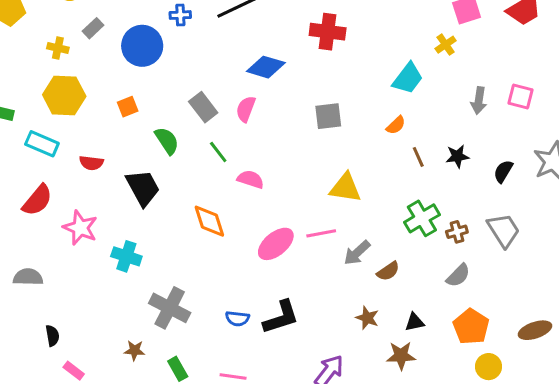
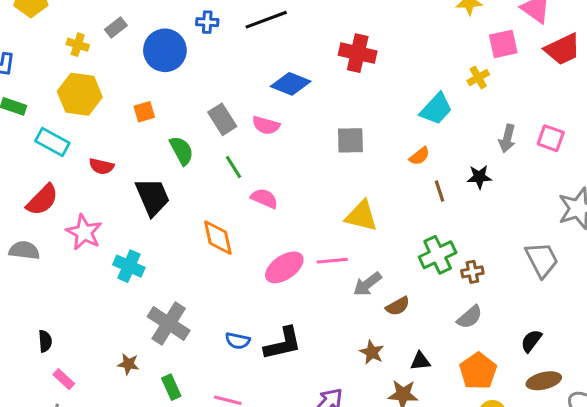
pink semicircle: (246, 109) -> (266, 125), turned -100
black star: (457, 156) -> (479, 177), moved
black semicircle: (503, 171) -> (531, 341), moved
gray trapezoid: (504, 230) -> (542, 260), moved
gray semicircle: (28, 277) -> (24, 250), moved

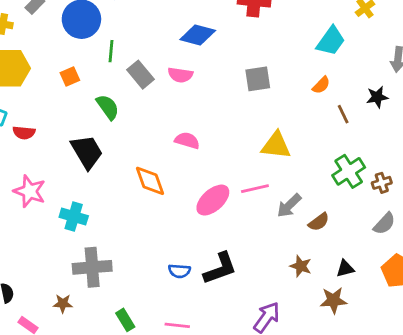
red semicircle: (101, 166) -> (24, 133), moved
green line: (234, 167) -> (111, 51), moved, turned 45
gray cross: (169, 323) -> (92, 267), moved, turned -30
brown star: (128, 364) -> (63, 304), moved

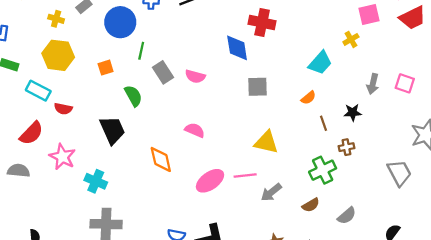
blue diamond: (198, 35) -> (237, 48), moved, turned 60
brown cross: (382, 183) -> (346, 147), moved
brown semicircle: (319, 222) -> (311, 205), moved

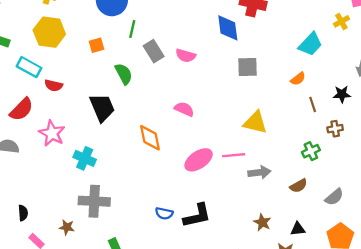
green cross: (323, 170) -> (311, 151), size x0.7
gray arrow: (271, 192) -> (259, 172), turned -150

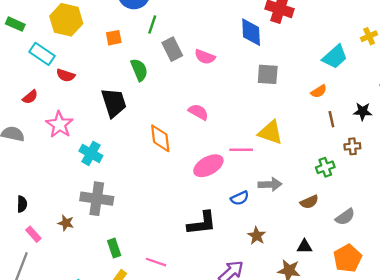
red semicircle: (21, 109) -> (30, 97), size x0.6
pink line: (234, 155) -> (241, 150), moved
blue semicircle: (164, 213) -> (240, 198), moved, turned -42
brown star: (262, 222) -> (257, 236), moved

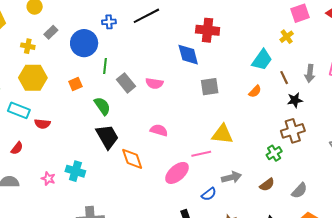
black trapezoid: (114, 103) -> (107, 137), moved
brown line: (331, 119) -> (284, 78), moved
pink star: (59, 125) -> (48, 179), moved, size x0.6
brown cross: (352, 146) -> (293, 131), size x1.6
cyan cross: (91, 153) -> (75, 171), moved

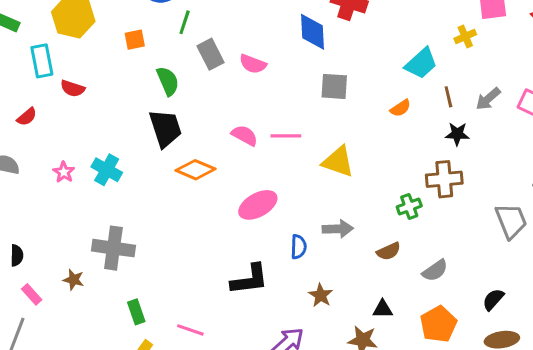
gray arrow: (310, 73) -> (488, 99), turned 30
cyan rectangle: (19, 110) -> (42, 61), turned 45
pink line: (201, 154) -> (286, 136), moved
orange diamond: (132, 159) -> (195, 170), turned -60
blue semicircle: (209, 194) -> (299, 247), turned -63

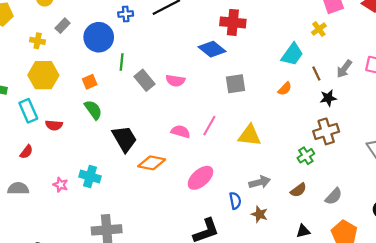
blue diamond: (313, 32) -> (212, 49), turned -36
green semicircle: (168, 81) -> (93, 110), moved
pink line: (286, 136) -> (209, 126), turned -48
brown star: (321, 295) -> (259, 214), moved

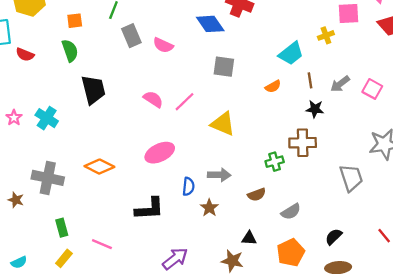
orange diamond: (152, 163) -> (99, 167), moved

